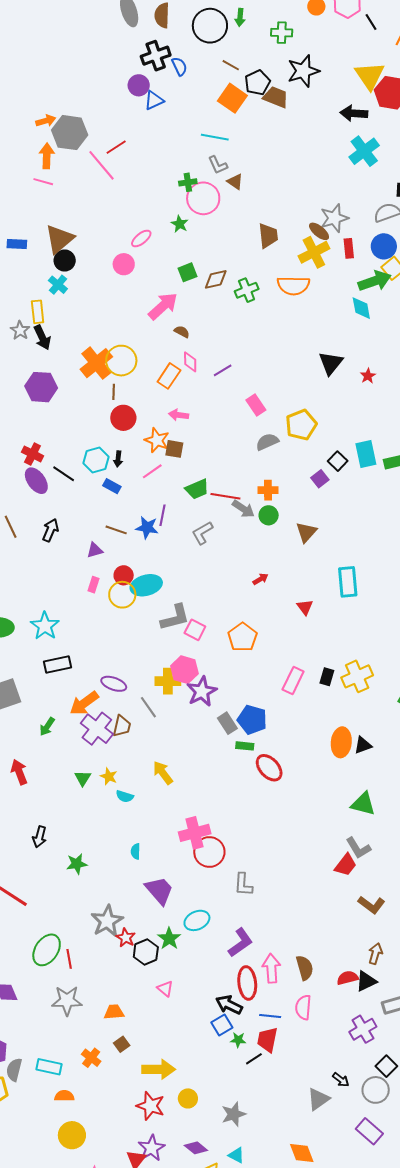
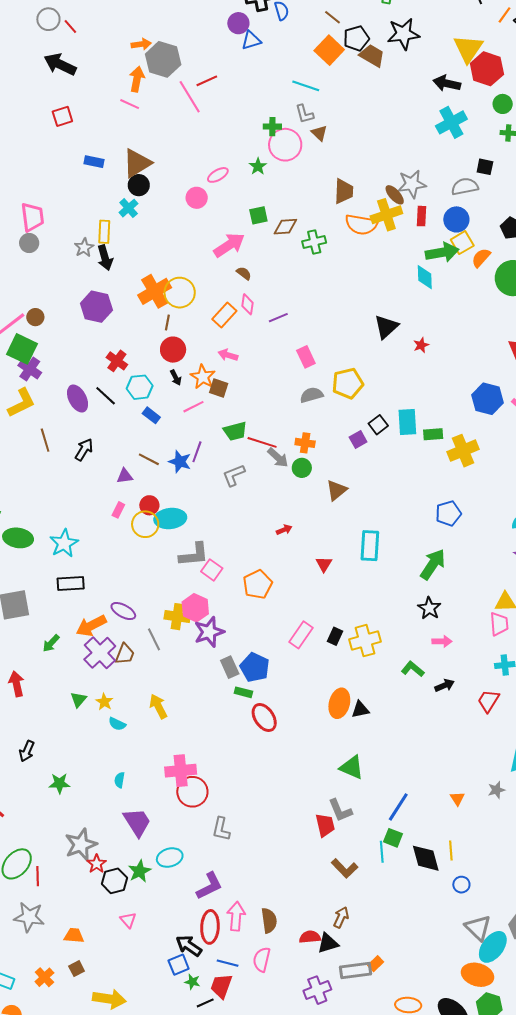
orange semicircle: (293, 286) -> (361, 224), moved
red cross: (33, 454) -> (117, 361), moved
black arrow: (118, 459) -> (176, 378), moved, turned -42
red trapezoid: (346, 865) -> (325, 825), turned -60

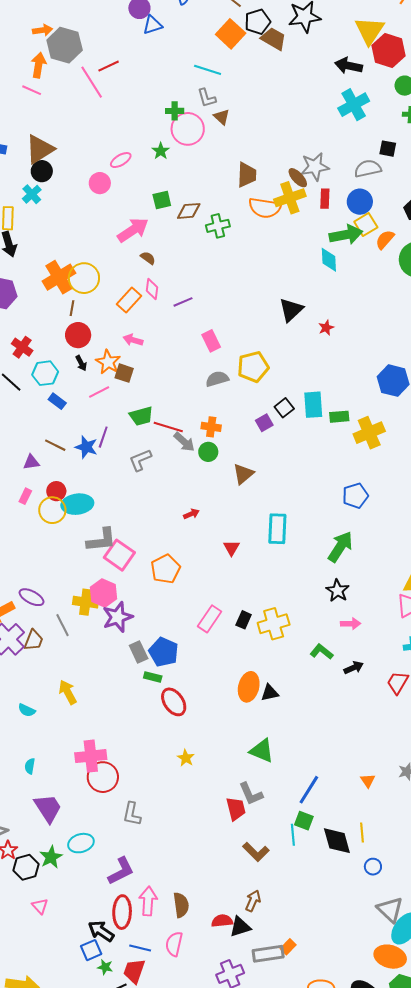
pink square: (212, 570) -> (119, 555), size x1.4
yellow star: (104, 702) -> (186, 758), moved

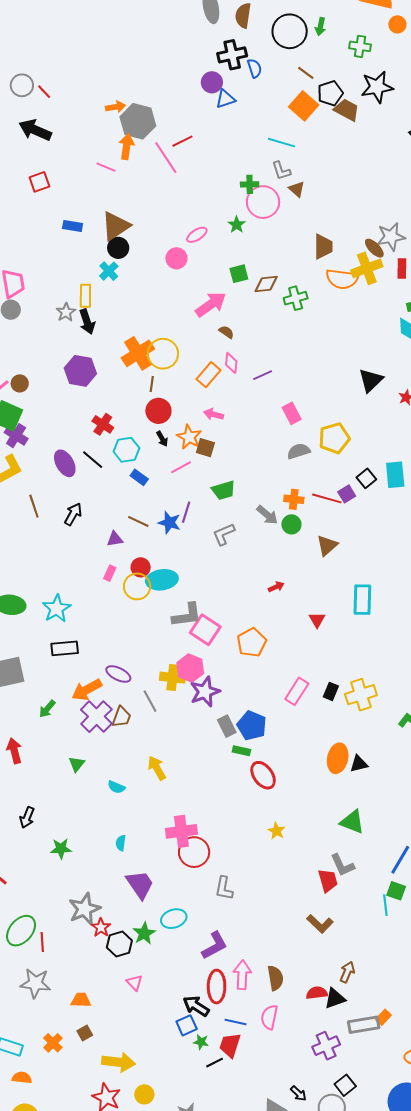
orange arrow: (39, 65) -> (127, 147), moved
red line: (168, 427) -> (327, 498), moved
brown L-shape: (256, 852) -> (320, 924), moved

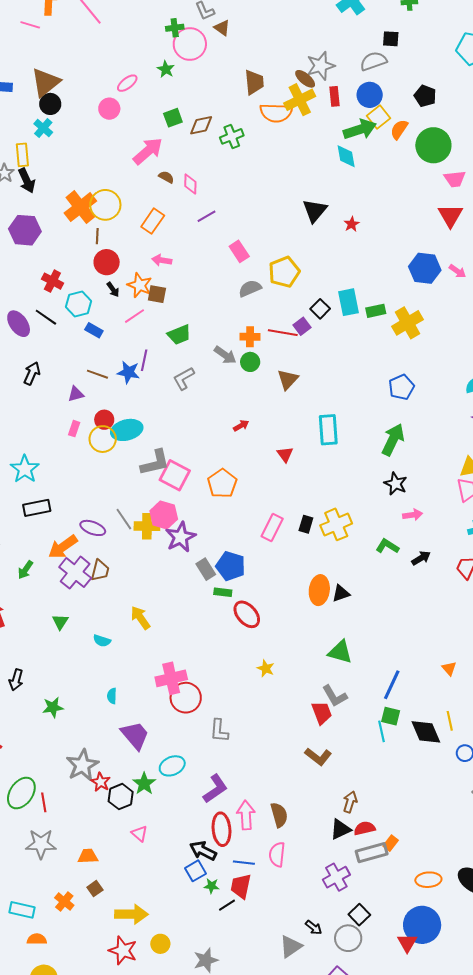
pink diamond: (231, 363) -> (190, 184), moved
gray line: (150, 701) -> (124, 519), moved
red semicircle: (317, 993) -> (365, 828), moved

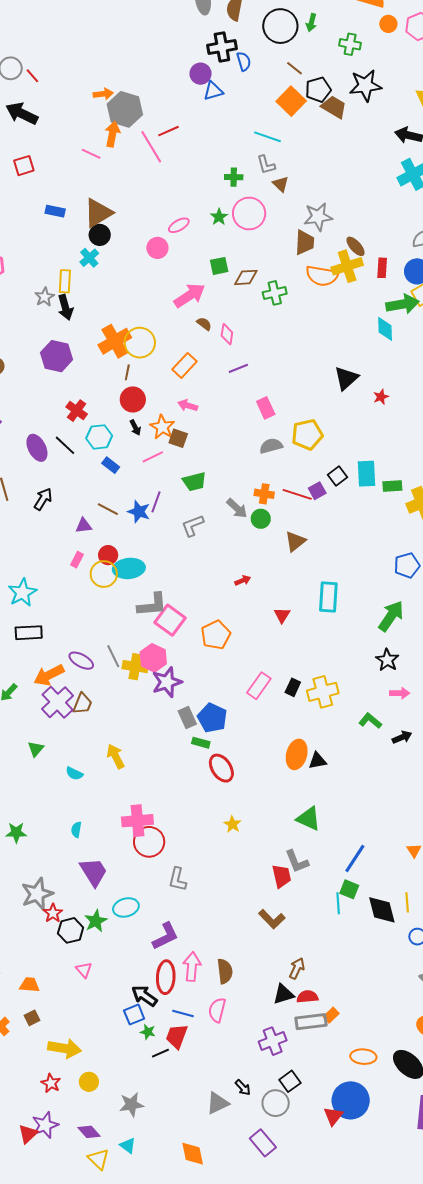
pink circle: (190, 44) -> (249, 213), moved
gray star: (321, 66) -> (318, 217), moved
red star: (123, 951) -> (51, 1083), size x0.7

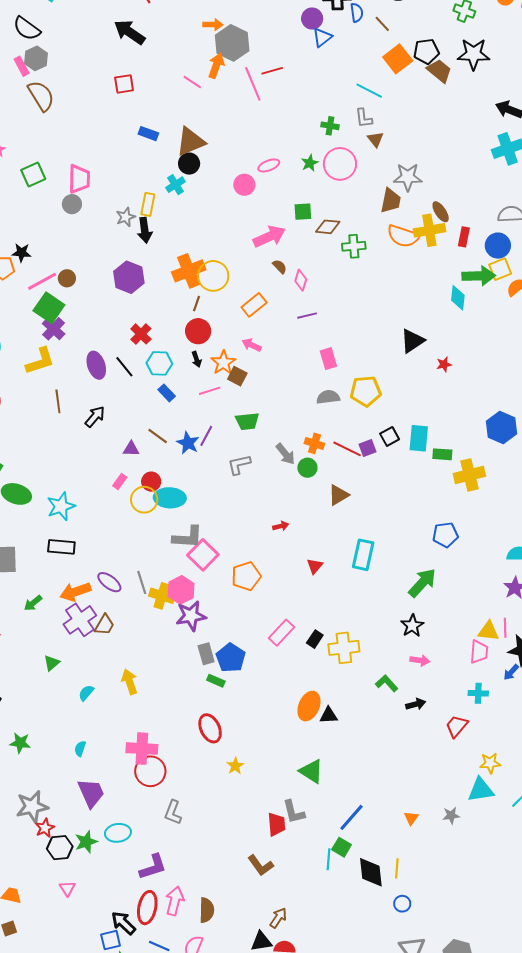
brown line: (295, 68) -> (382, 24), moved
blue triangle: (213, 91) -> (322, 37), turned -30
red ellipse: (221, 768) -> (210, 728), moved
cyan semicircle: (74, 774) -> (86, 693), turned 96

